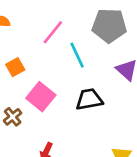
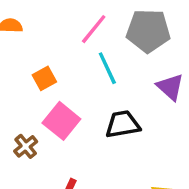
pink line: (53, 32) -> (94, 29), moved
orange square: (15, 67) -> (44, 78), moved

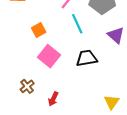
brown cross: (26, 146) -> (27, 86), moved

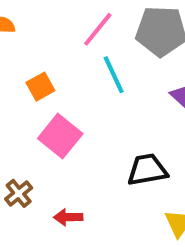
black trapezoid: (87, 58) -> (147, 170), moved
red arrow: (53, 99) -> (68, 217), turned 64

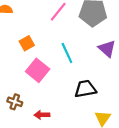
cyan line: (114, 75) -> (67, 53), moved
brown cross: (19, 193) -> (15, 102), turned -32

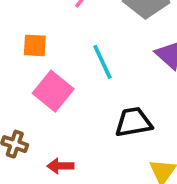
orange square: (27, 43) -> (35, 45), turned 32

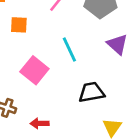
orange square: (35, 45) -> (19, 25), moved

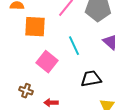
orange square: (19, 25) -> (35, 27), size x1.6

